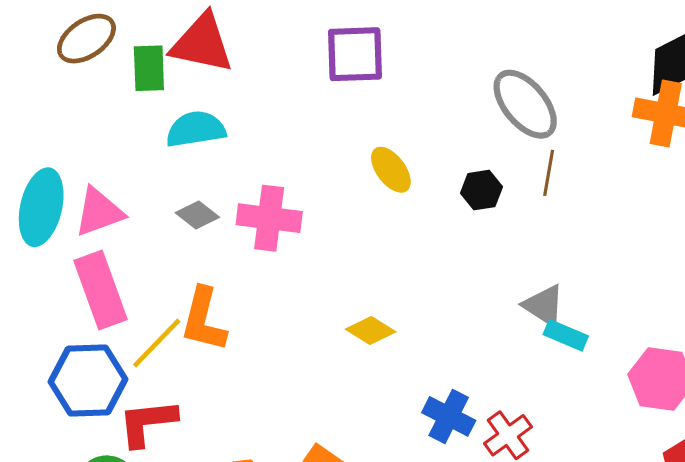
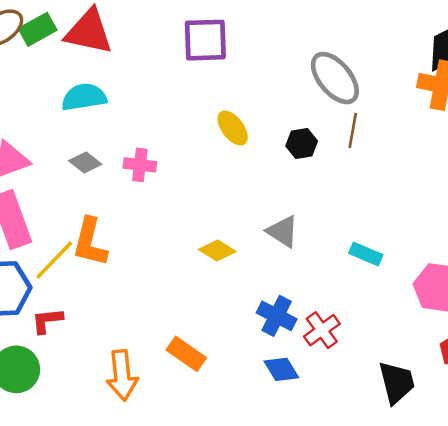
green rectangle: (149, 68) -> (38, 29), moved, turned 63
pink cross: (269, 218) -> (140, 165), size x0.7
gray triangle: (544, 306) -> (283, 231), moved
red L-shape: (147, 423) -> (47, 321), size x0.7

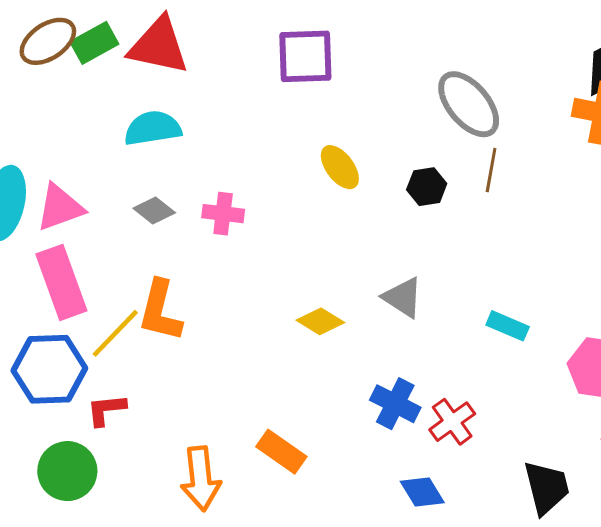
blue diamond: (281, 369) -> (422, 492), moved

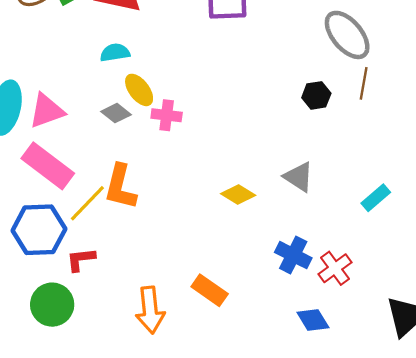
cyan semicircle: (153, 128) -> (115, 53), size x0.7
yellow ellipse: (340, 167) -> (139, 90), moved
pink rectangle: (61, 282) -> (48, 166), turned -33
cyan rectangle: (508, 326) -> (376, 198), turned -64

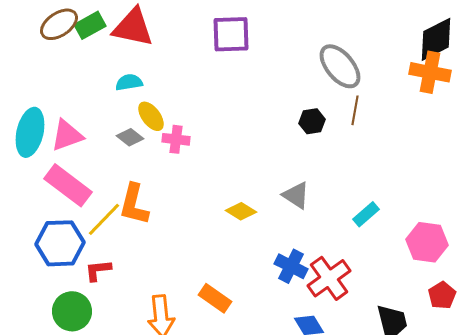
red cross: (335, 268) -> (329, 278), size x1.4

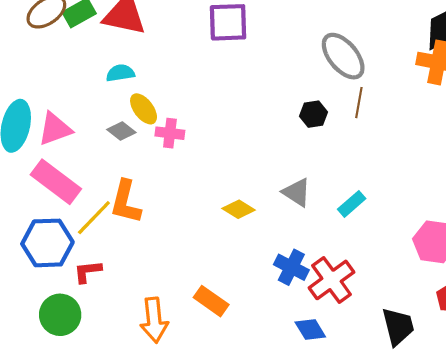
cyan rectangle: (366, 214) -> (352, 204), moved

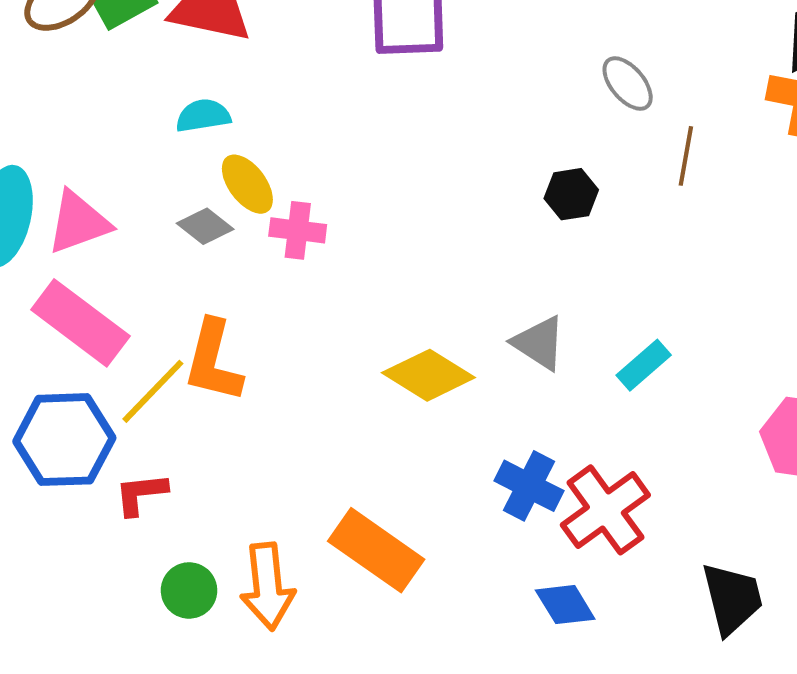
gray ellipse: (343, 56) -> (628, 84), size x0.6
brown line: (359, 103) -> (686, 156), moved
yellow diamond: (239, 209) -> (428, 375), size x1.4
orange rectangle: (211, 301) -> (376, 550), size x1.4
green circle: (60, 315) -> (189, 590), moved, size x0.7

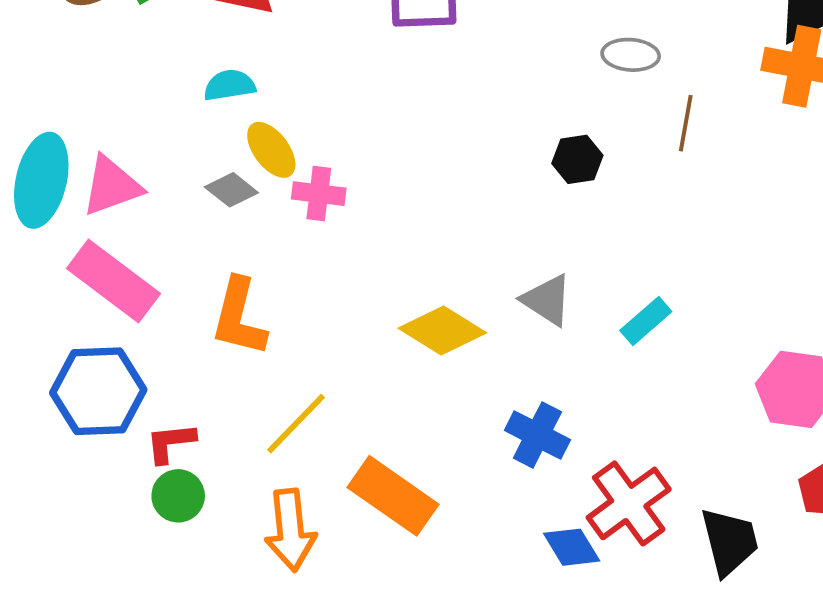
gray ellipse: (628, 84) -> (631, 55), turned -46
yellow line: (153, 391) -> (296, 424), moved
red cross: (605, 510) -> (629, 503), moved
green circle: (189, 590) -> (178, 496), moved

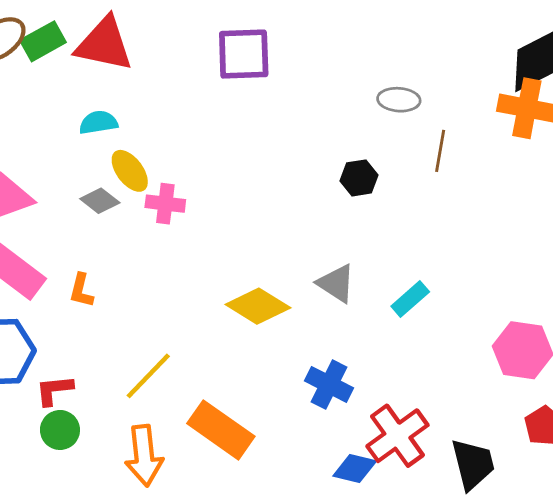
orange L-shape: (239, 317) -> (81, 290), moved, size x0.6
blue diamond: (572, 547) -> (355, 468), turned -45

